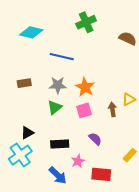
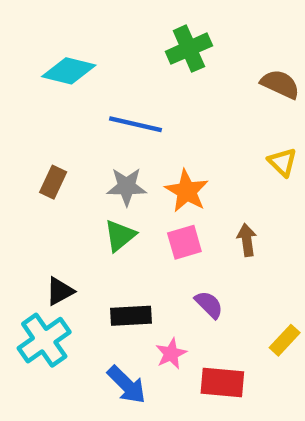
brown rectangle: (24, 83) -> (53, 182), turned -56
yellow triangle: (129, 99) -> (282, 162), moved, turned -48

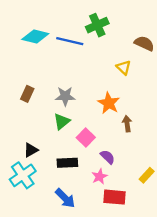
blue line: (135, 124) -> (70, 41), moved
yellow triangle: (282, 162) -> (124, 68), moved
orange star: (187, 191) -> (109, 103), moved
pink square: (184, 242) -> (86, 137), moved, turned -30
pink star: (171, 354) -> (100, 176), moved

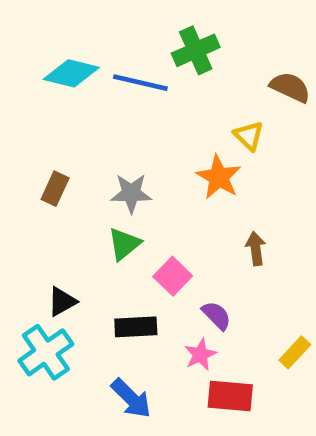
orange star: (109, 103) -> (219, 177), moved

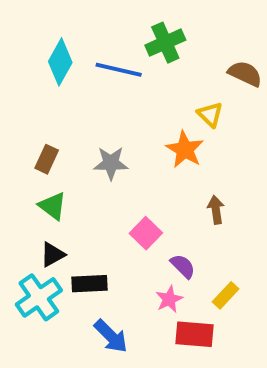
cyan diamond: (71, 73) -> (60, 62), turned -75
green triangle: (124, 244) -> (53, 206), moved, turned -44
black rectangle: (136, 327) -> (89, 284), moved
yellow rectangle: (295, 352) -> (226, 295), moved

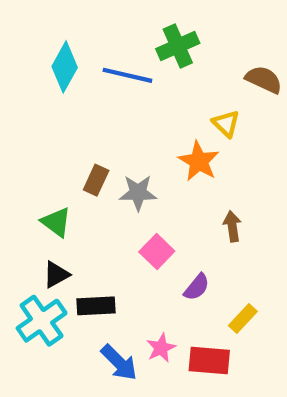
brown rectangle: (47, 159) -> (96, 180), moved
gray star: (111, 163) -> (138, 193), moved
purple semicircle: (183, 266) -> (197, 287), turned 84
pink star: (169, 299) -> (161, 348), moved

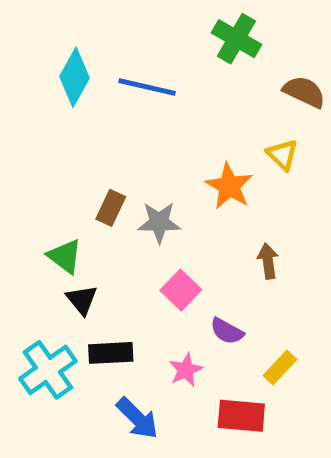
green cross: (178, 46) -> (236, 39), moved, turned -36
yellow triangle: (226, 124) -> (282, 155), moved
black triangle: (56, 275) -> (82, 300), moved, turned -40
purple semicircle: (197, 287) -> (227, 331), turned 80
pink star: (161, 348) -> (186, 370), moved

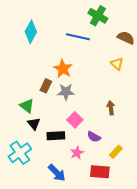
blue line: (147, 87) -> (78, 37), moved
orange star: (229, 186) -> (63, 69), moved
black rectangle: (111, 353) -> (56, 136), moved

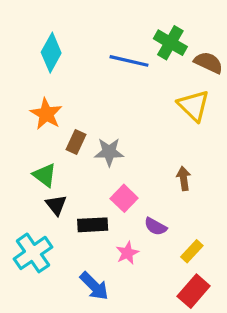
green cross: (98, 16) -> (170, 43), moved
yellow triangle: (117, 64) -> (194, 106), size x1.5
orange star: (63, 69) -> (46, 114), moved
red rectangle: (100, 172) -> (194, 291), moved, turned -54

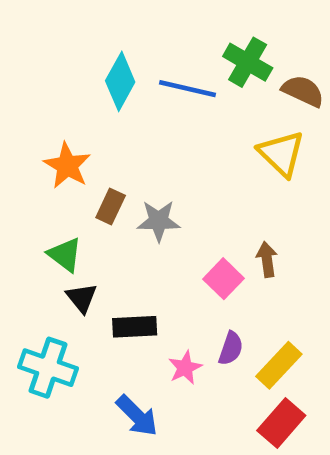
cyan diamond: (51, 53) -> (120, 81), moved
pink square: (124, 198) -> (224, 279), moved
purple semicircle: (155, 226) -> (231, 348), moved, turned -100
yellow rectangle: (192, 251) -> (279, 365), size x1.4
cyan cross: (33, 253) -> (48, 368), turned -36

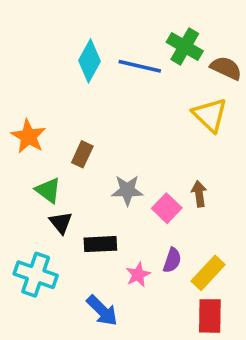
orange star: (67, 166) -> (28, 136), moved
gray star: (159, 221) -> (127, 190), moved
red rectangle: (281, 423) -> (210, 316), turned -40

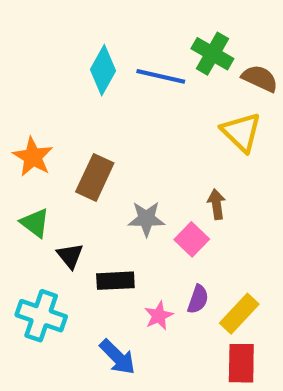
brown rectangle: (82, 154) -> (95, 177), size x1.5
green triangle: (48, 190) -> (35, 223), moved
brown arrow: (199, 194) -> (217, 204), moved

